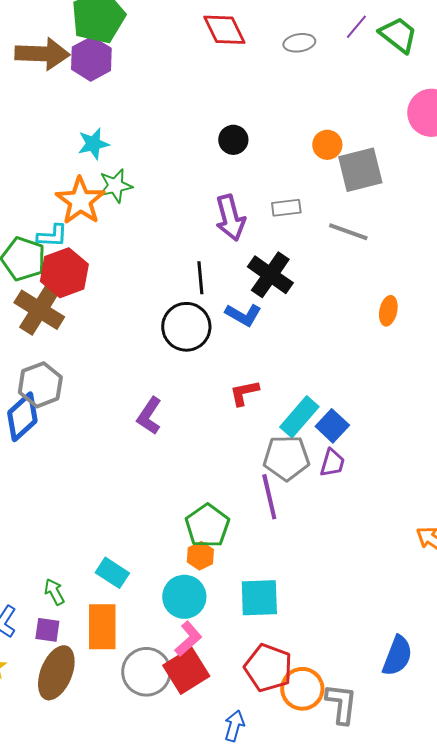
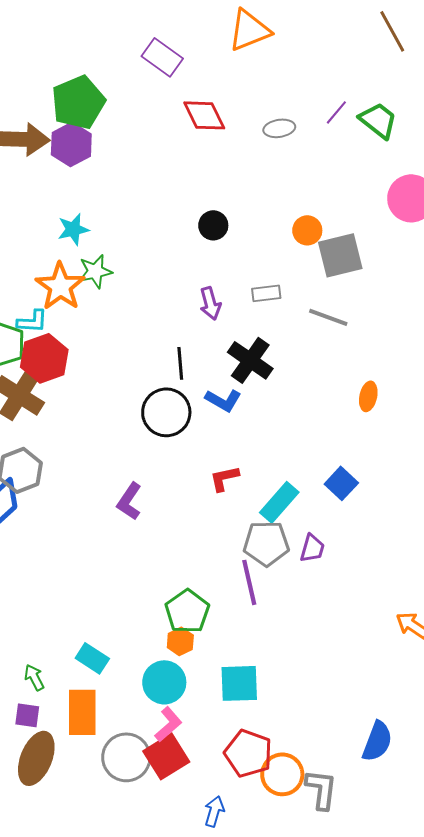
purple arrow: (230, 218) -> (210, 303), size x0.7
blue square: (332, 426) -> (341, 483), moved

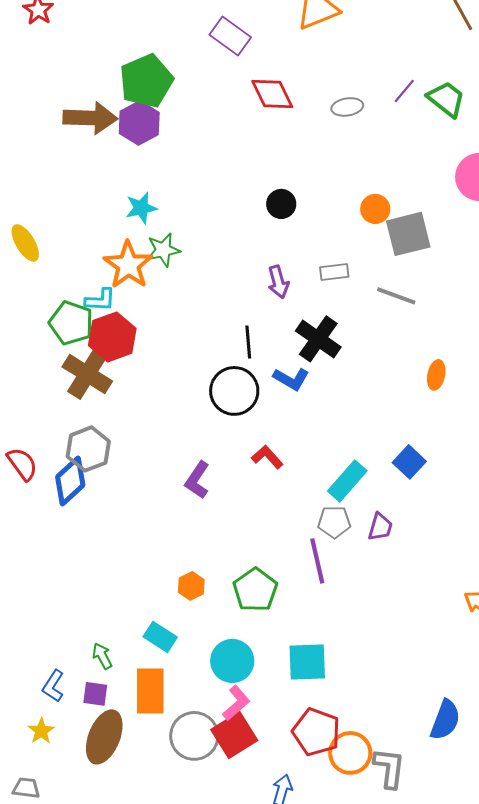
red L-shape: (224, 478) -> (267, 457), moved, turned 60
gray pentagon: (266, 543) -> (334, 522), size x0.7
orange hexagon: (180, 641) -> (191, 586), moved

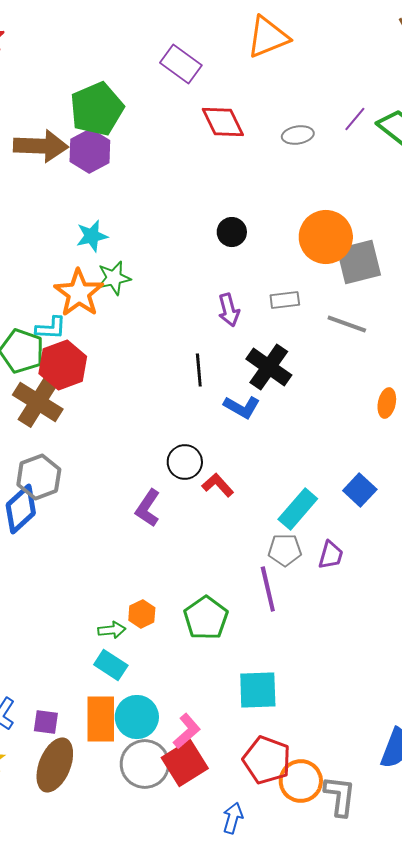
orange circle: (375, 209) -> (326, 237), size x1.8
black circle: (234, 391) -> (185, 462), moved, size x0.7
green arrow: (102, 656) -> (112, 630), moved, turned 112
cyan circle: (232, 661) -> (137, 717), moved

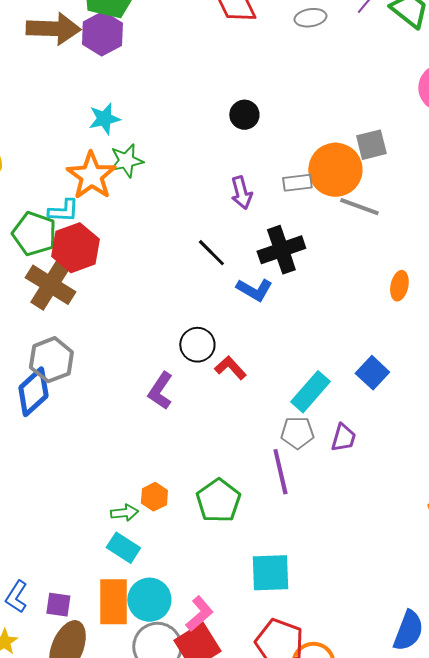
orange circle: (326, 237) -> (335, 170), moved
gray square: (359, 262) -> (371, 145), size x0.7
black cross: (269, 367) -> (281, 250), turned 36
black line: (199, 370) -> (211, 253), turned -40

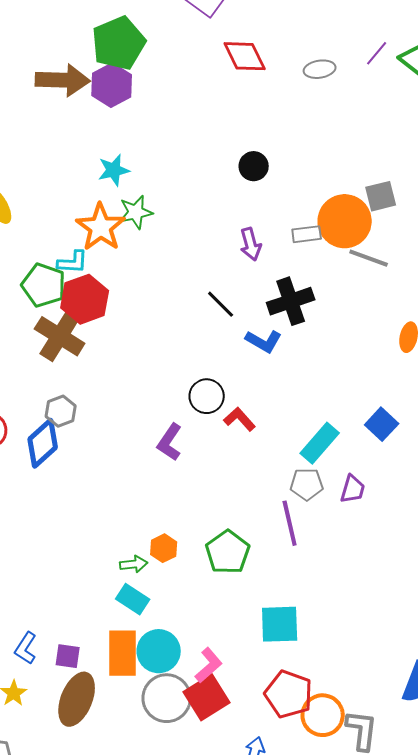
gray hexagon: (51, 360) -> (61, 411), size x0.7

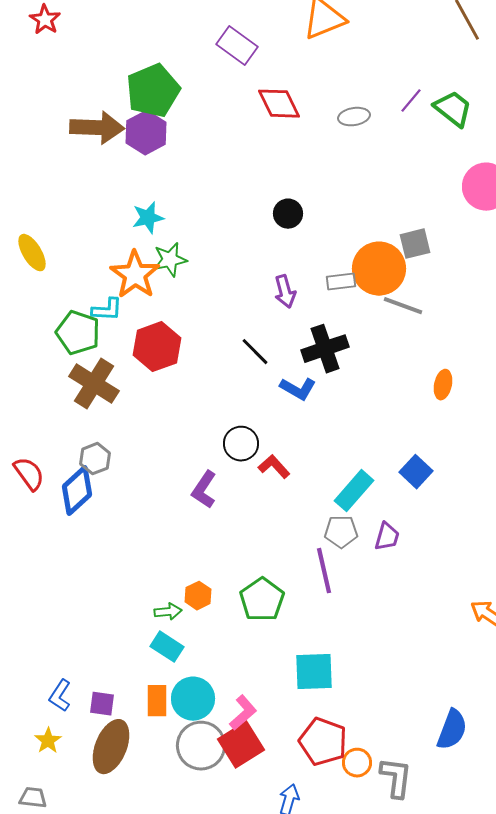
red hexagon: (85, 299) -> (157, 347), moved
orange rectangle: (123, 653) -> (157, 701), size x0.7
orange circle: (323, 715) -> (357, 763), size x0.7

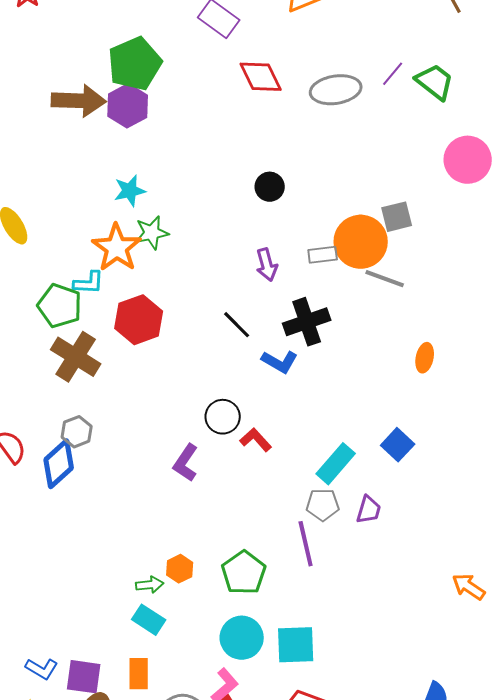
gray ellipse: (354, 117) -> (336, 90), size x1.6
blue L-shape: (60, 696) -> (42, 669), turned -92
cyan circle: (193, 699) -> (242, 638), moved
purple square: (102, 704) -> (84, 677), size x1.4

